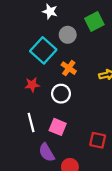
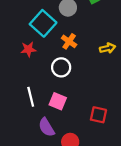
red star: (32, 85) -> (28, 49), moved

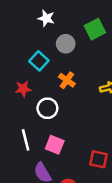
cyan square: (43, 23) -> (39, 61), size x0.7
white circle: (61, 67) -> (47, 108), moved

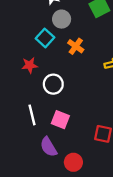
gray circle: (66, 44) -> (62, 19), moved
orange cross: (67, 80) -> (76, 46), moved

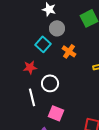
white line: (32, 115) -> (32, 97), moved

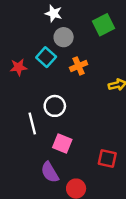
orange cross: (69, 51) -> (79, 66), turned 32
red star: (30, 67) -> (19, 67), moved

